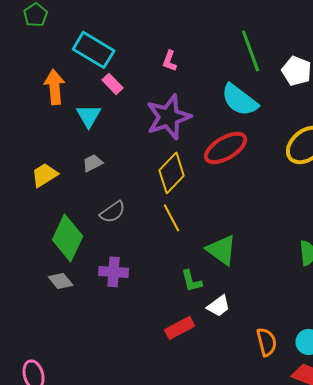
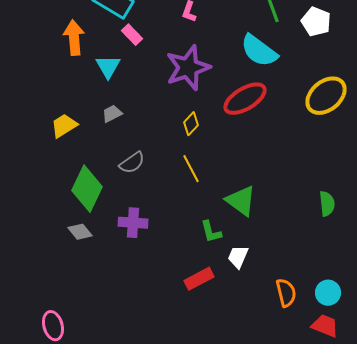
yellow diamond: (172, 173) -> (191, 124), size x0.6
white trapezoid: (219, 306) -> (238, 257), turned 150

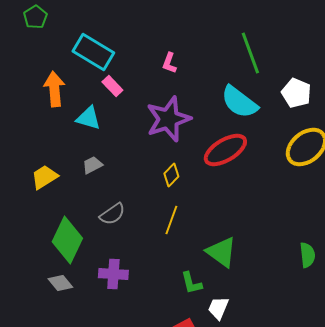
white pentagon: (316, 22) -> (296, 93), moved
cyan triangle: (108, 67) -> (88, 118), turned -44
yellow line: (191, 169) -> (171, 220), turned 48

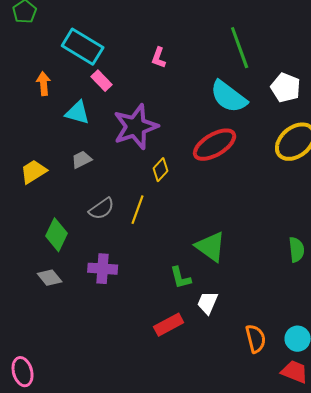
orange arrow: (54, 89) -> (44, 84), size x0.7
purple star: (168, 119) -> (136, 127), moved
yellow line: (171, 220) -> (138, 210), moved
green diamond: (67, 240) -> (57, 235), size x0.7

